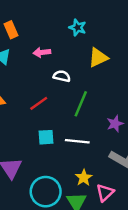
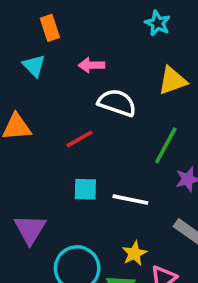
cyan star: (78, 28) -> (158, 23), moved
white semicircle: (62, 76) -> (117, 103), size x1.5
green line: (81, 104) -> (166, 145), moved

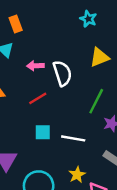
pink arrow: (91, 65) -> (35, 66), moved
white semicircle: (117, 103) -> (62, 73), turned 55

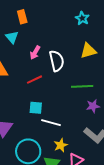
pink arrow: (35, 66) -> (35, 53), turned -64
green line: (96, 101) -> (82, 86), turned 55
white line: (73, 138) -> (51, 123), moved

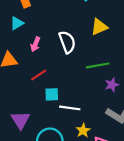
cyan triangle: (12, 37) -> (17, 23), turned 48
pink arrow: (35, 53) -> (35, 44), moved
red line: (34, 80) -> (39, 75), moved

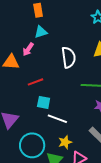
cyan triangle: (17, 23) -> (41, 32), moved
pink arrow: (35, 44) -> (28, 49), moved

